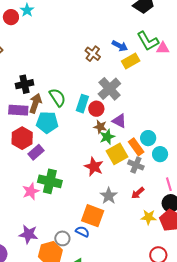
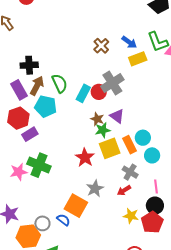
red circle: (96, 109) -> (99, 92), moved
purple rectangle: (18, 110) -> (19, 90), turned 48
gray cross: (136, 165) -> (130, 172), moved

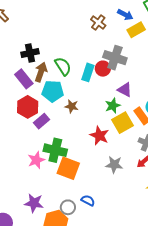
gray cross: (112, 83) -> (115, 58), turned -30
brown star: (97, 119) -> (72, 106), moved
gray star: (95, 189) -> (114, 165), turned -30
orange square: (76, 206) -> (68, 168), moved

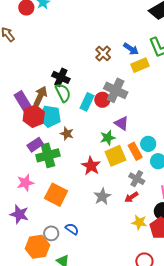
black cross: (30, 53) -> (61, 77), moved, turned 30
red hexagon: (28, 107) -> (34, 116), moved
green cross: (55, 150) -> (48, 155), moved, turned -35
gray star: (114, 165) -> (102, 196), turned 30
purple star: (34, 203) -> (19, 214), moved

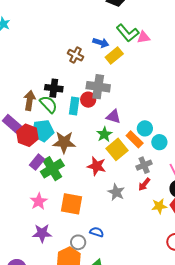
black cross: (61, 77) -> (54, 88), moved
brown arrow: (40, 96) -> (30, 100), moved
brown star: (67, 134) -> (64, 142), size x1.6
gray cross: (137, 179) -> (144, 165), turned -35

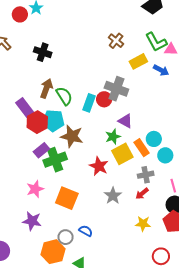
blue arrow: (101, 43) -> (161, 70), moved
brown cross: (76, 55) -> (116, 41), moved
black cross: (54, 88) -> (43, 52), moved
yellow star: (159, 206) -> (143, 224), moved

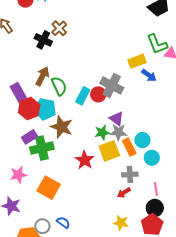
brown cross: (116, 41) -> (59, 28), moved
blue arrow: (161, 70) -> (149, 75), moved
gray star: (113, 196) -> (118, 132), moved, turned 30

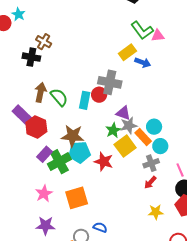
cyan pentagon: (45, 109) -> (79, 152), moved
cyan circle: (152, 158) -> (160, 146), moved
orange square: (49, 188) -> (77, 198), turned -30

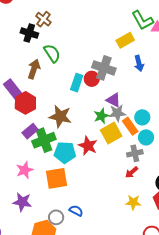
blue arrow: (143, 63) -> (139, 63), moved, turned 49
green semicircle: (59, 97) -> (52, 53), moved
cyan pentagon: (79, 152) -> (65, 152), moved

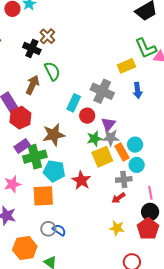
red circle: (92, 79) -> (87, 116), moved
purple triangle: (113, 100) -> (108, 124), turned 35
brown star: (60, 116) -> (54, 135), turned -30
red star: (88, 146) -> (81, 180), moved
gray circle: (56, 217) -> (48, 229), moved

